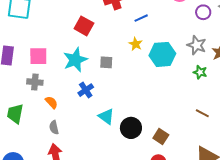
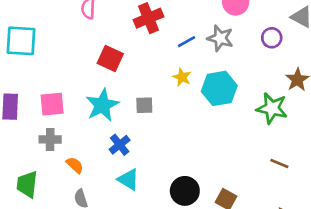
purple circle: (203, 12) -> (272, 38), moved
gray star: (197, 45) -> (220, 38), moved
green star: (200, 72) -> (272, 108), size x1.6
cyan triangle: (106, 116) -> (129, 179), moved

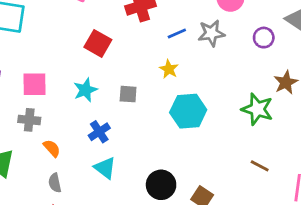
gray star: (220, 38) -> (211, 33), turned -30
cyan hexagon: (219, 88) -> (188, 111), moved
cyan star: (102, 105) -> (85, 90), size x0.7

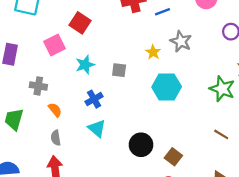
blue line: (177, 33) -> (163, 12), moved
gray star: (211, 33) -> (181, 41), moved, turned 30
red square: (98, 43) -> (80, 23), moved
pink square: (34, 84) -> (54, 45), moved, turned -30

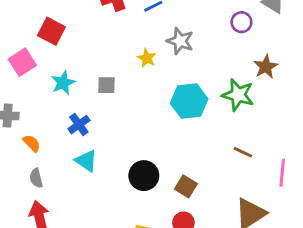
cyan hexagon: (167, 87) -> (189, 101), moved

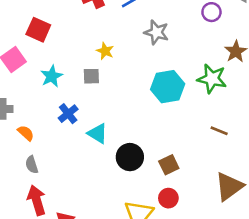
yellow star: (147, 58) -> (105, 51), moved
cyan triangle: (86, 161) -> (98, 133), moved
brown square: (186, 186) -> (169, 165), turned 36

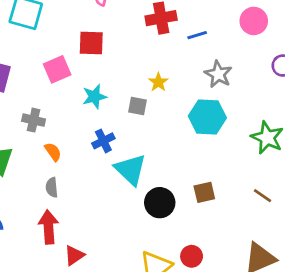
red square: (38, 30) -> (91, 43), turned -35
cyan hexagon: (168, 87) -> (207, 117), moved
cyan triangle: (98, 133) -> (130, 169), size x1.4
brown square: (169, 165) -> (204, 192), moved

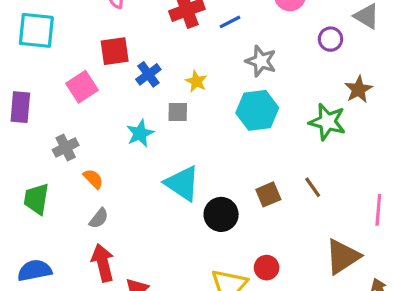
cyan star: (94, 97) -> (140, 133), moved
gray cross: (34, 120) -> (66, 147), turned -30
blue cross: (103, 141) -> (148, 74), moved
gray semicircle: (52, 187) -> (99, 218), turned -126
brown line: (263, 196) -> (313, 187), moved, turned 30

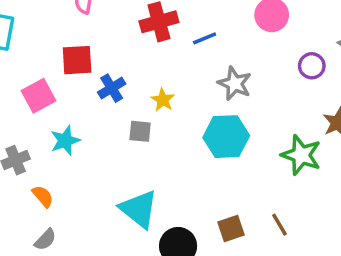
cyan star: (140, 133) -> (65, 141), moved

